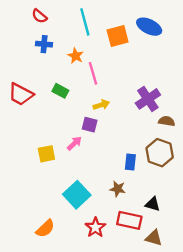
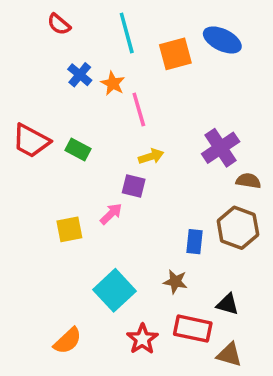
blue cross: (44, 44) -> (80, 75), moved, turned 35
green rectangle: (60, 91) -> (78, 149), moved

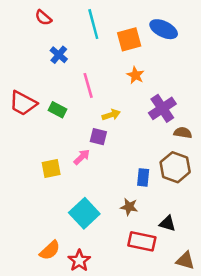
orange star: (113, 83) -> (135, 75), moved
pink line: (139, 110) -> (88, 85), moved
red star: (142, 339) -> (79, 261), moved
brown triangle: (229, 355) -> (185, 261), moved

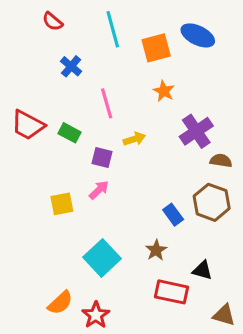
purple square: (98, 137) -> (102, 157), moved
blue rectangle: (143, 177) -> (173, 215), turned -42
brown star: (129, 207) -> (156, 250), turned 30

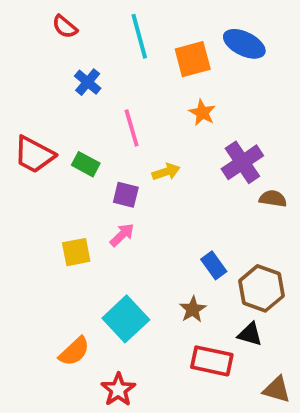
brown hexagon: (212, 202) -> (261, 288), moved
orange semicircle: (60, 303) -> (74, 351), moved

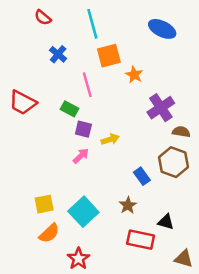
orange square: (193, 59) -> (109, 56), moved
green rectangle: (86, 164) -> (70, 109), moved
yellow arrow: (166, 172) -> (110, 139), moved
yellow square: (76, 252) -> (44, 204), moved
brown hexagon: (261, 288) -> (174, 162), moved

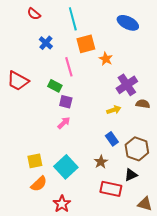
yellow arrow: (110, 139) -> (114, 110), moved
brown hexagon: (174, 162) -> (137, 149), moved
black triangle: (166, 222) -> (131, 175), turned -40

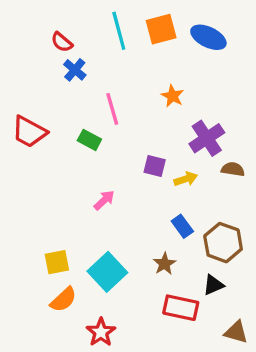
red semicircle: (34, 14) -> (62, 42), moved
orange square: (86, 44) -> (161, 29), moved
purple square: (66, 102) -> (155, 166), moved

